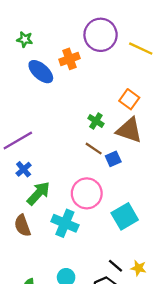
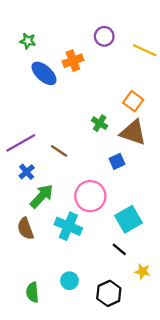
purple circle: (101, 35) -> (104, 36), size x0.6
brown line: (94, 149) -> (59, 151), moved
black line: (115, 266) -> (119, 249), moved

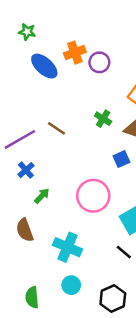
purple circle: (104, 36) -> (99, 62), moved
brown line: (59, 151) -> (57, 128), moved
green arrow: (42, 196) -> (42, 196), size x0.6
cyan cross: (68, 226) -> (68, 247), moved

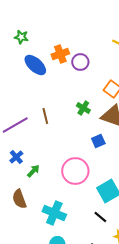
brown line: (57, 128) -> (45, 116), turned 42
blue cross: (26, 170) -> (16, 157), moved

